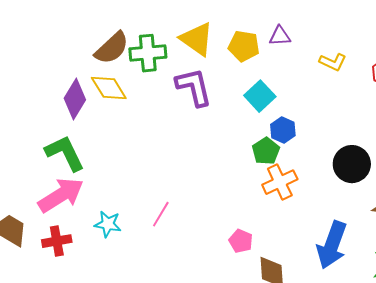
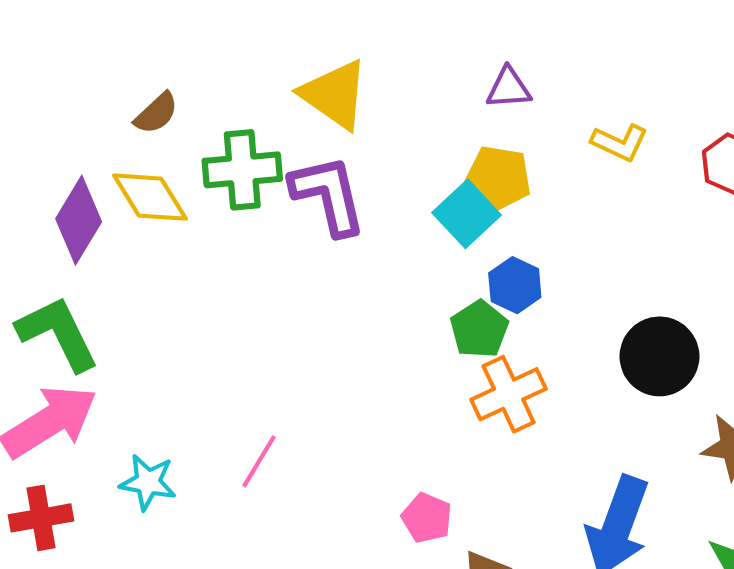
yellow pentagon: (244, 46) -> (498, 178), moved
brown semicircle: (112, 48) -> (156, 113), size x0.6
green cross: (148, 53) -> (242, 170), moved

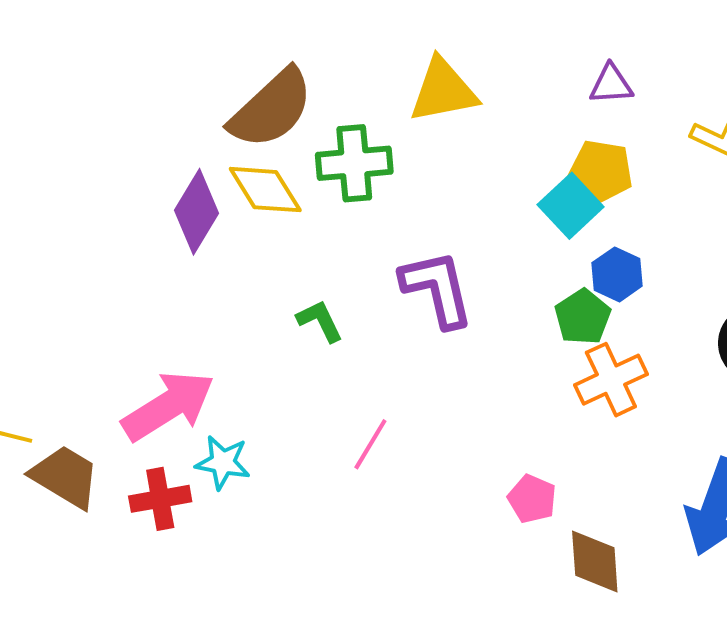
yellow triangle: (335, 94) -> (443, 90), turned -46
brown semicircle: (156, 113) -> (271, 109), size x2.0
purple L-shape: (328, 195) -> (437, 289), moved
green L-shape: (58, 333) -> (320, 321), moved, size x0.6
cyan star: (148, 482) -> (223, 462), moved

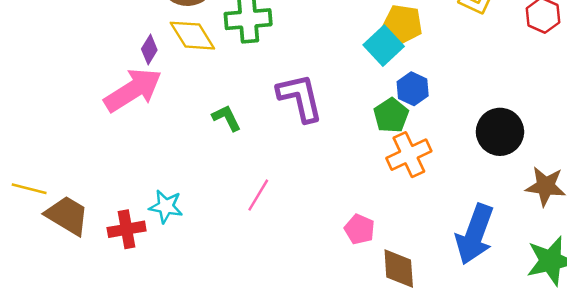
purple diamond: (197, 212) -> (149, 50), size x0.6
pink arrow: (168, 406) -> (133, 90), moved

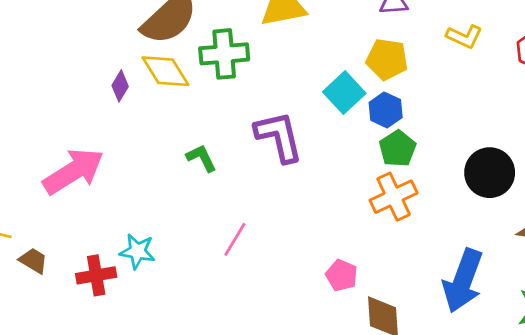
cyan square: (384, 46) -> (344, 93), moved
blue hexagon: (413, 89) -> (386, 110), moved
pink arrow: (133, 90) -> (73, 171), moved
green pentagon: (391, 115) -> (398, 149), moved
brown trapezoid: (67, 215) -> (33, 261), size x0.6

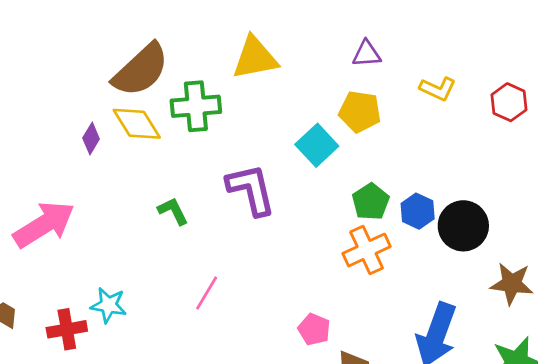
blue hexagon: (386, 110) -> (418, 211), moved

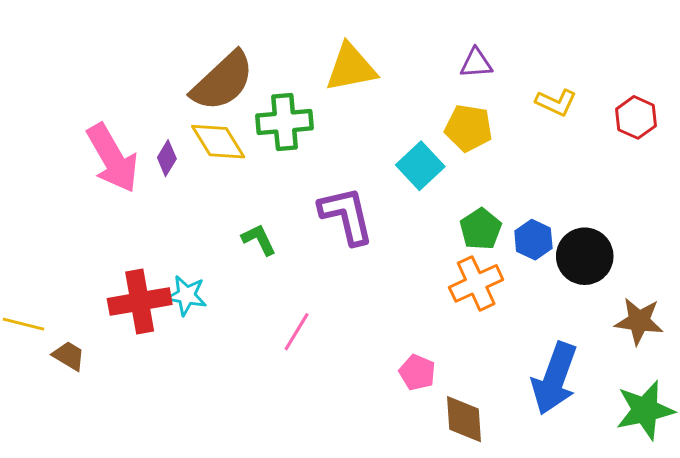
pink arrow: (44, 224) -> (113, 158), moved, turned 92
cyan star: (109, 305) -> (186, 295), moved
red cross: (67, 329) -> (140, 301), moved, size x1.4

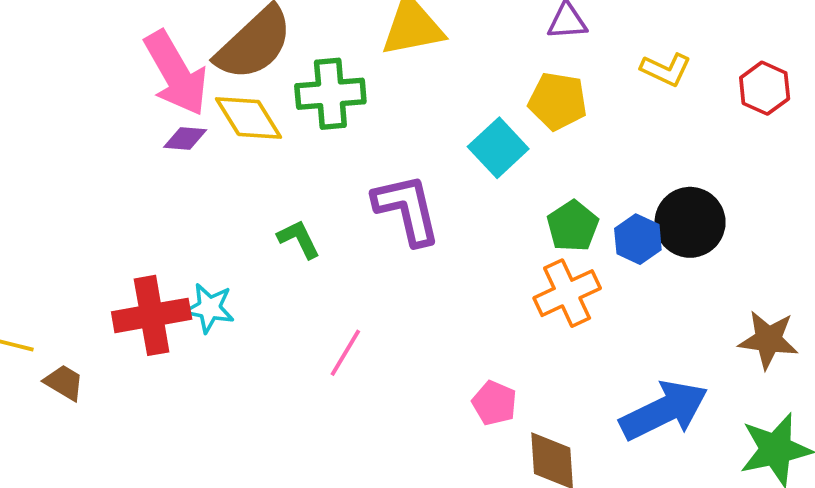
pink arrow: (113, 158) -> (176, 73), moved
purple diamond: (167, 158) -> (185, 138), turned 64
black circle: (585, 256) -> (690, 222), moved
blue arrow: (555, 378) -> (664, 410), turned -136

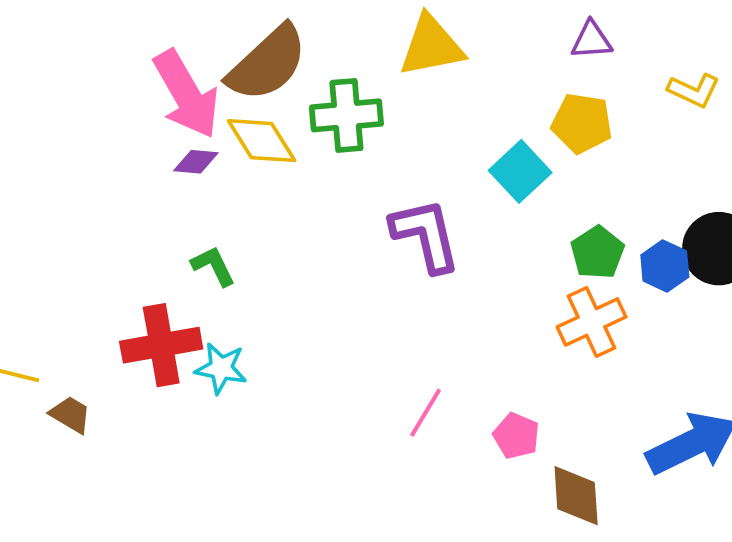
green L-shape: (299, 239) -> (213, 266), moved
cyan star: (209, 308) -> (221, 368), moved
pink line: (345, 353) -> (426, 413), moved

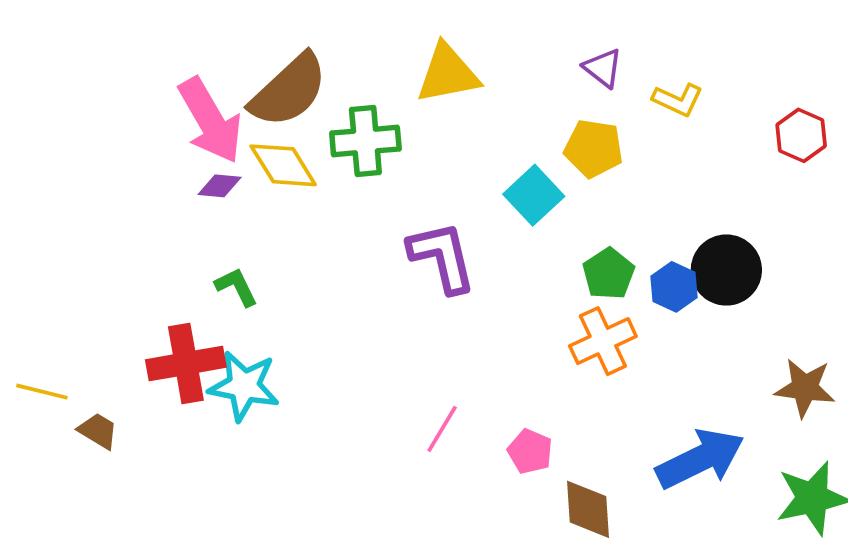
purple triangle: (592, 40) -> (603, 68), turned 42
yellow L-shape: (694, 90) -> (678, 100), moved
cyan star: (221, 368) -> (244, 386), size x1.4

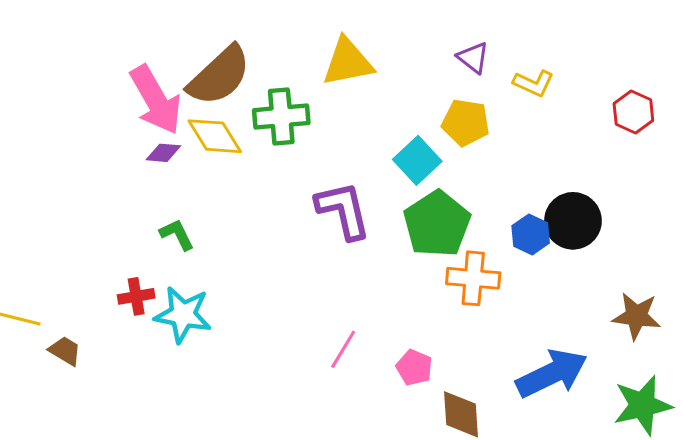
green pentagon: (609, 274) -> (437, 224), moved, size x1.6
orange cross: (603, 341) -> (473, 278), turned 30
red cross: (186, 364) -> (136, 296), size x0.6

